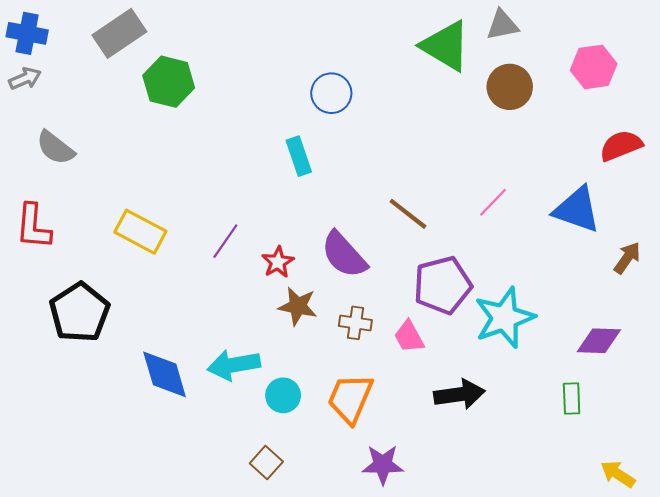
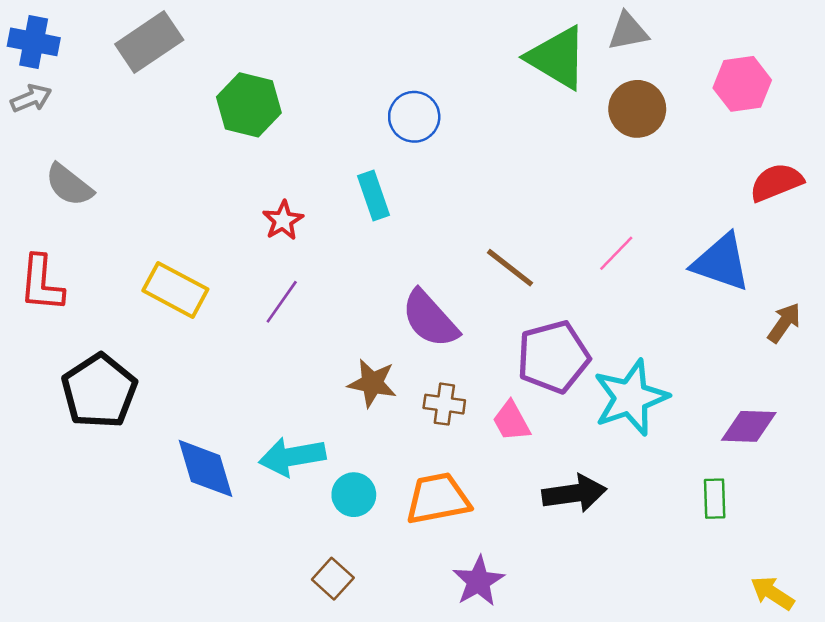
green hexagon: (169, 82) -> (249, 105), moved
red star: (278, 262) -> (283, 220), moved
orange trapezoid: (350, 398) -> (438, 499), turned 56
purple star: (383, 465) -> (478, 581), turned -30

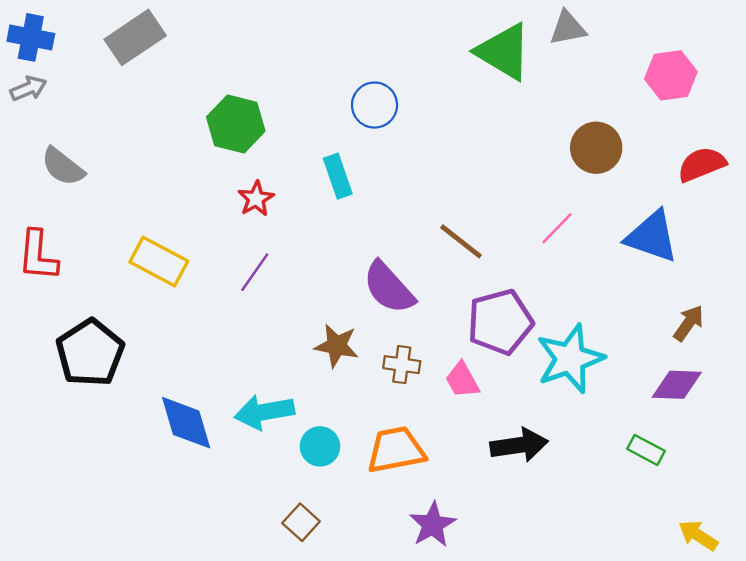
green hexagon: (249, 105) -> (236, 124), moved
brown circle: (637, 109) -> (596, 148), moved
brown arrow: (784, 323) -> (689, 323), moved
green rectangle: (715, 499) -> (646, 450), turned -60

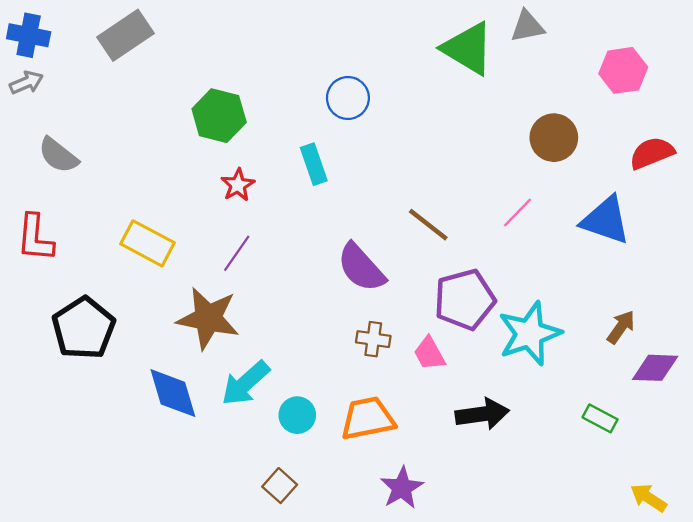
brown arrow: (689, 323) -> (621, 327), moved
brown star: (337, 346) -> (208, 318), moved, size x1.5
purple diamond: (677, 385) -> (655, 368), moved
cyan arrow: (264, 412) -> (246, 383), turned -32

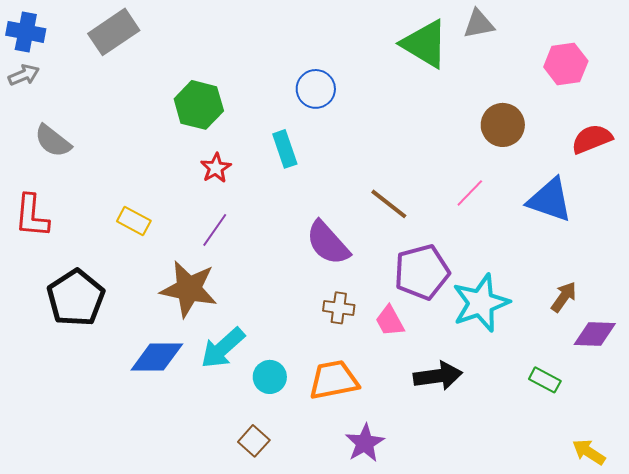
yellow rectangle: (148, 243) -> (134, 221), size x0.7
blue diamond: (173, 393) -> (157, 357), turned -74

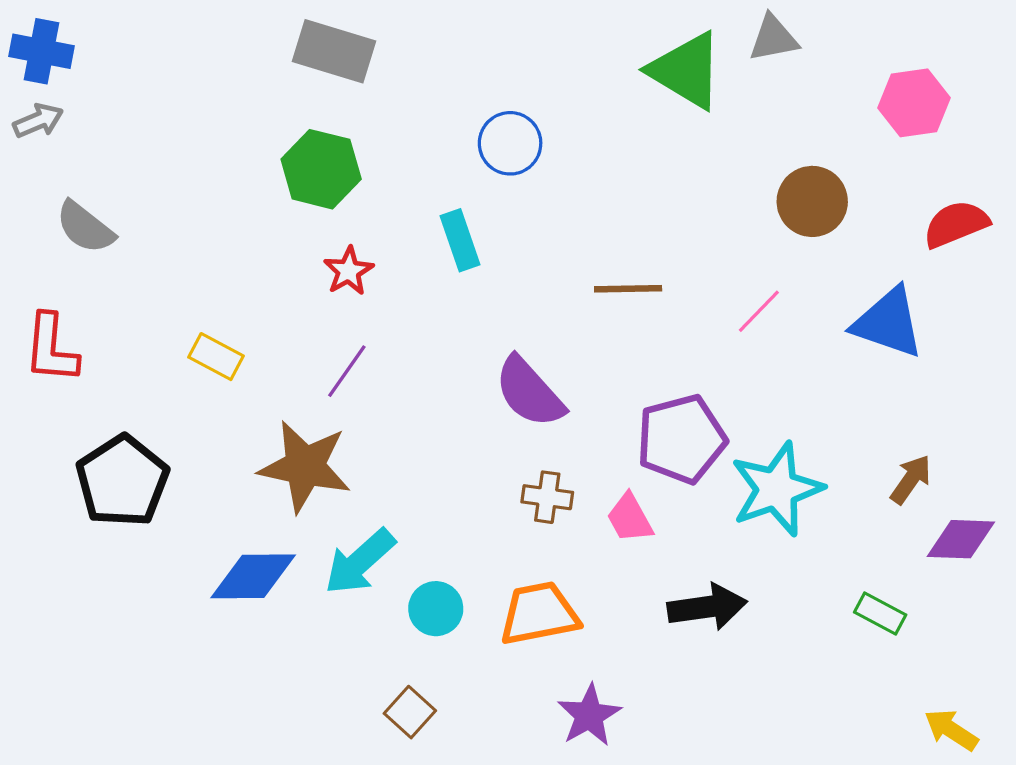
gray rectangle: (114, 32) -> (334, 51), moved, turned 51
brown line: (389, 204) -> (628, 289), moved, turned -39

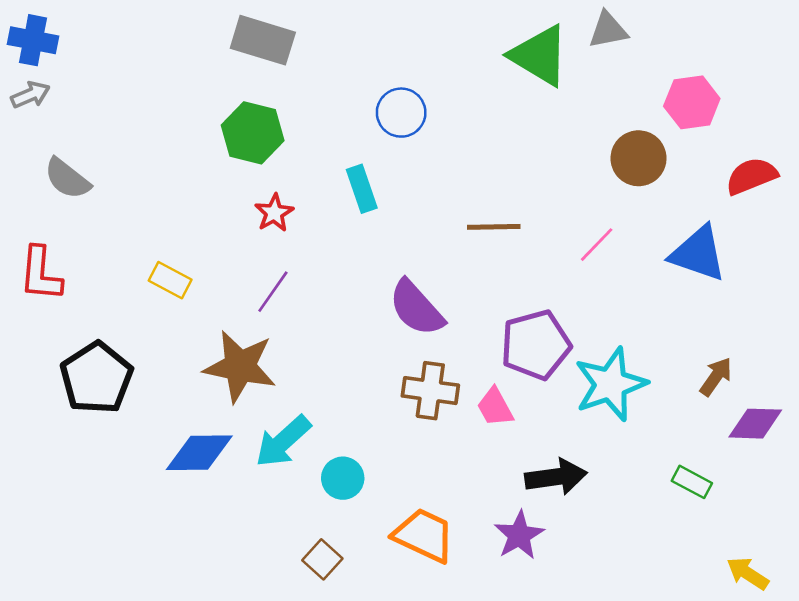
pink hexagon: (914, 103) -> (692, 102), moved
brown cross: (547, 497) -> (430, 391), size x1.4
orange trapezoid: (539, 613) -> (424, 535), moved, turned 36
purple star: (589, 715) -> (519, 535), moved

